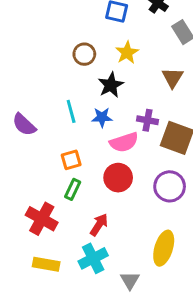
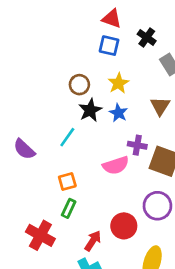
black star: (111, 85) -> (90, 110), moved
cyan line: (71, 111) -> (67, 137), turned 50
blue star: (102, 117) -> (118, 113), moved, turned 30
red circle: (118, 178) -> (124, 226), moved

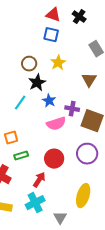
black cross: (147, 38) -> (79, 17), moved
blue star: (118, 113) -> (49, 101), moved
orange square: (67, 182) -> (11, 138), moved
green rectangle: (69, 208) -> (21, 156), turned 48
red circle: (124, 226) -> (54, 159), moved

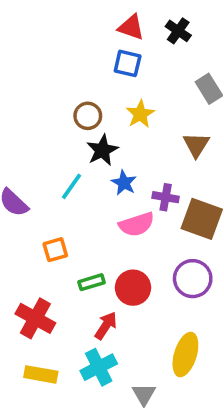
green rectangle: (21, 156) -> (91, 282), moved

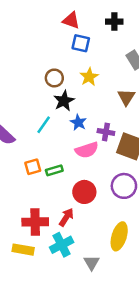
red triangle: (131, 27) -> (71, 20), moved
black cross: (178, 31) -> (114, 22), turned -35
green rectangle: (91, 282) -> (54, 170), moved
red cross: (35, 318) -> (35, 222), moved, turned -30

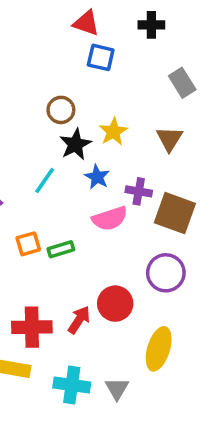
yellow star: (89, 77) -> (113, 132), moved
red circle: (84, 192) -> (115, 304), moved
cyan cross: (62, 245) -> (72, 385), moved, turned 35

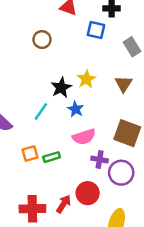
blue square: (101, 57) -> (96, 30), moved
brown circle: (61, 110) -> (42, 40), moved
purple cross: (139, 191) -> (100, 160), moved

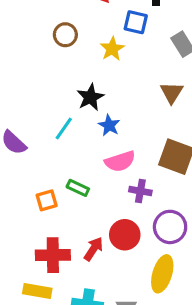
yellow star: (86, 79) -> (112, 49), moved
orange square: (30, 154) -> (47, 200), moved
green rectangle: (52, 157) -> (78, 188), turned 42
purple circle: (121, 173) -> (170, 227), moved

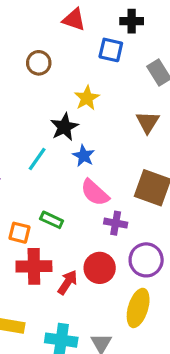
yellow star: (112, 49) -> (87, 98), moved
pink semicircle: (120, 161) -> (95, 193), turned 60
orange square: (47, 200) -> (19, 233), turned 30
red cross: (53, 255) -> (34, 266), moved

